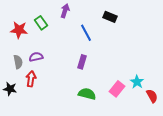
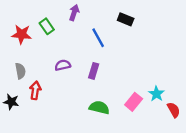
purple semicircle: (36, 57) -> (63, 65), moved

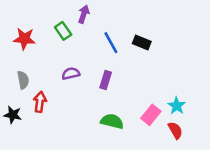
black rectangle: (126, 19) -> (142, 43), moved
green rectangle: (47, 26) -> (63, 31), moved
red semicircle: (174, 110) -> (175, 130), moved

